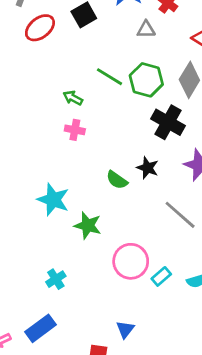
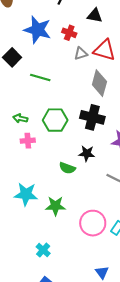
gray triangle: (146, 30) -> (81, 54), moved
green line: (109, 77) -> (40, 78), moved
green hexagon: (146, 80) -> (55, 120), moved

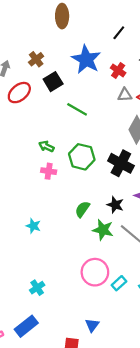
black star: (87, 153) -> (115, 205), moved
green semicircle: (67, 168) -> (82, 209), turned 91
cyan star: (26, 194) -> (33, 226), size x0.6
green star: (55, 206) -> (103, 230), moved

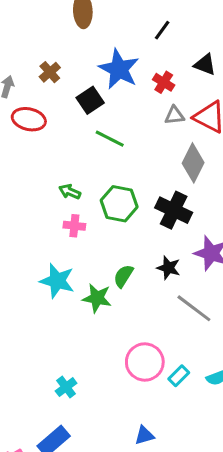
black square: (53, 82) -> (90, 100), moved
red ellipse: (19, 93) -> (29, 119), turned 55
cyan star: (33, 226) -> (57, 281), moved, size x1.6
green star: (103, 230) -> (97, 298), moved
blue triangle: (92, 325) -> (144, 435), turned 40

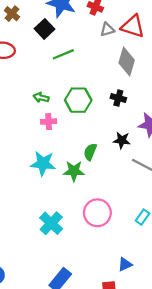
green line: (110, 139) -> (63, 54), turned -40
black cross: (174, 210) -> (118, 98), size x0.6
pink circle: (145, 362) -> (97, 213), moved
cyan cross: (66, 387) -> (51, 223), moved, size x1.5

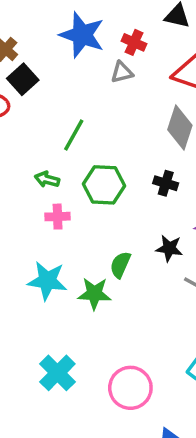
black square: (44, 29) -> (23, 79), moved
gray triangle: (107, 29) -> (122, 72), moved
green line: (63, 54) -> (74, 135), moved, turned -40
pink circle: (97, 213) -> (130, 388), moved

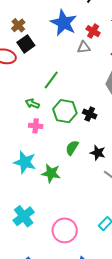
black cross: (166, 183) -> (90, 114), moved
green semicircle: (120, 265) -> (72, 148), moved

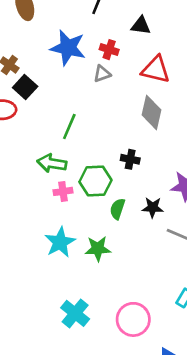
green arrow: (32, 104) -> (52, 163), size x1.5
green hexagon: (65, 111) -> (95, 181), moved
cyan star: (25, 162) -> (60, 242), turned -30

